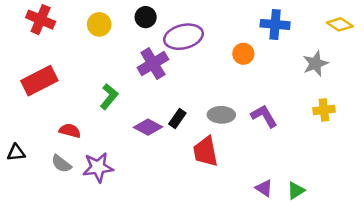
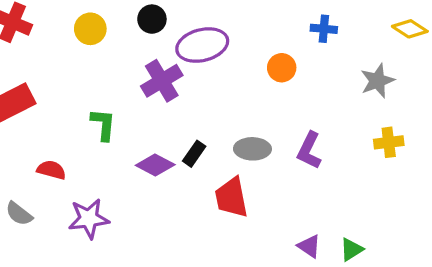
blue cross: (275, 24) -> (324, 29), size x0.7
green L-shape: (109, 97) -> (103, 124), turned -35
purple L-shape: (264, 116) -> (309, 150), turned -124
gray semicircle: (61, 164) -> (19, 214), moved

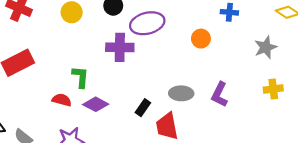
purple cross: (162, 81) -> (120, 47), turned 32
black rectangle: (194, 154) -> (143, 108), moved
purple diamond: (155, 165) -> (96, 104), moved
red semicircle: (51, 170) -> (62, 100), moved

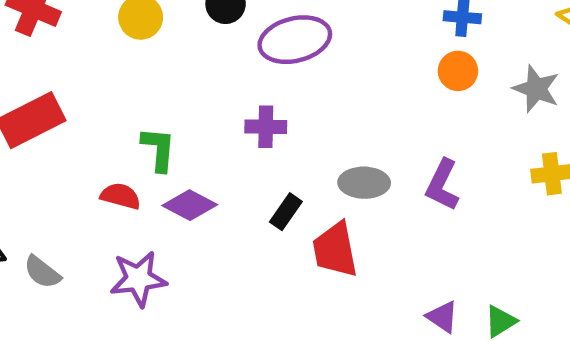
orange circle: (201, 39) -> (458, 71), moved
purple cross: (120, 47) -> (266, 127), moved, size x0.7
gray star: (266, 47) -> (536, 89), turned -30

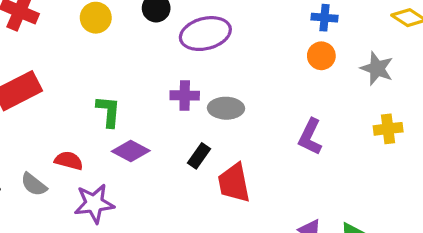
gray ellipse: (364, 183) -> (226, 108), moved
red semicircle: (120, 196) -> (69, 161), moved
gray semicircle: (42, 272) -> (34, 184), moved

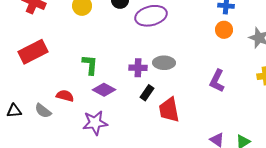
purple cross: (185, 95) -> (138, 68), moved
purple star: (94, 204) -> (95, 123), moved

